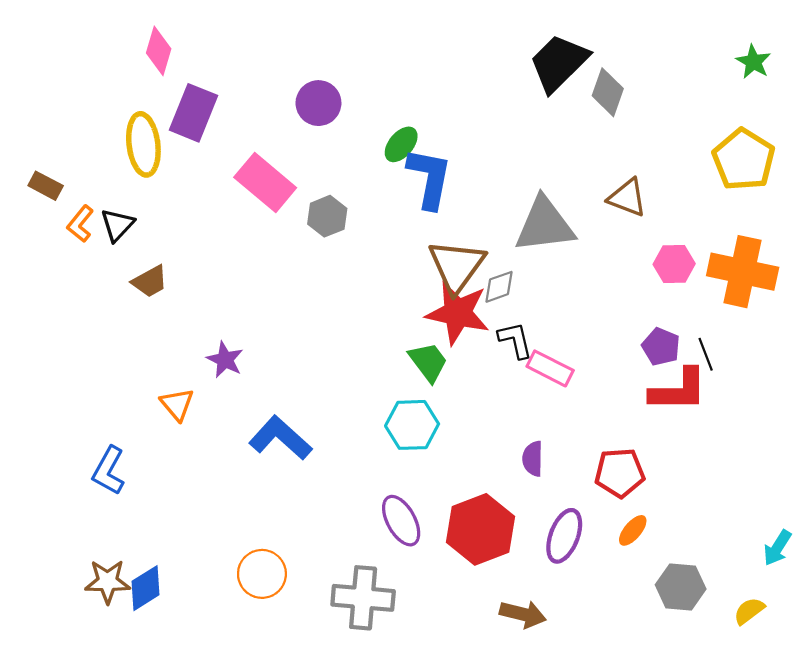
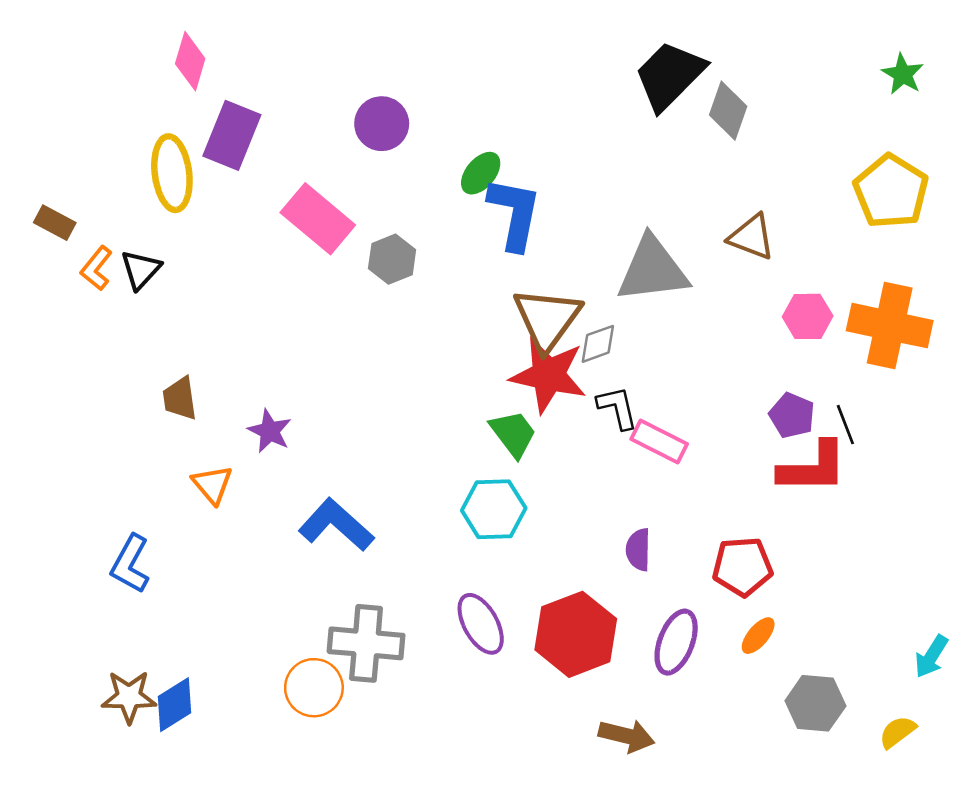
brown trapezoid: (150, 281) -> (180, 398), moved, turned 111
gray cross: (363, 598) -> (366, 643), moved

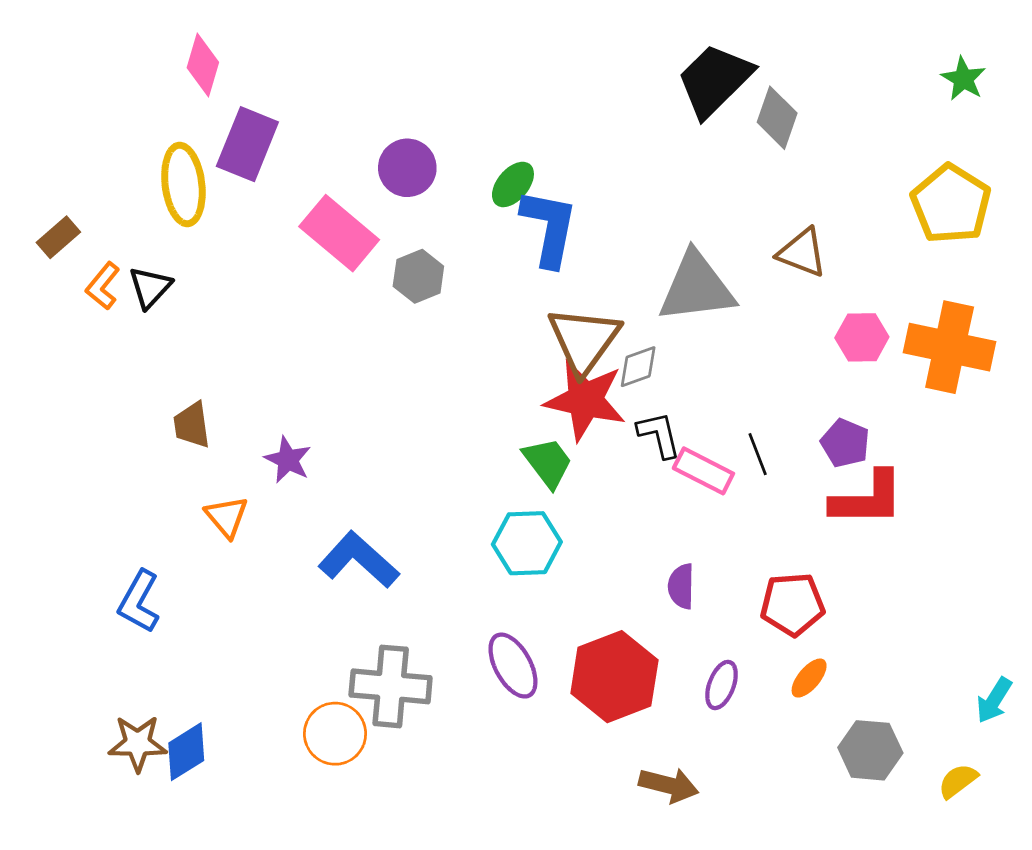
purple circle: (382, 124) -> (407, 168), moved
brown rectangle: (55, 223) -> (58, 237), turned -69
black line: (845, 425) -> (758, 454), moved
purple ellipse: (676, 642) -> (722, 685), size x0.7

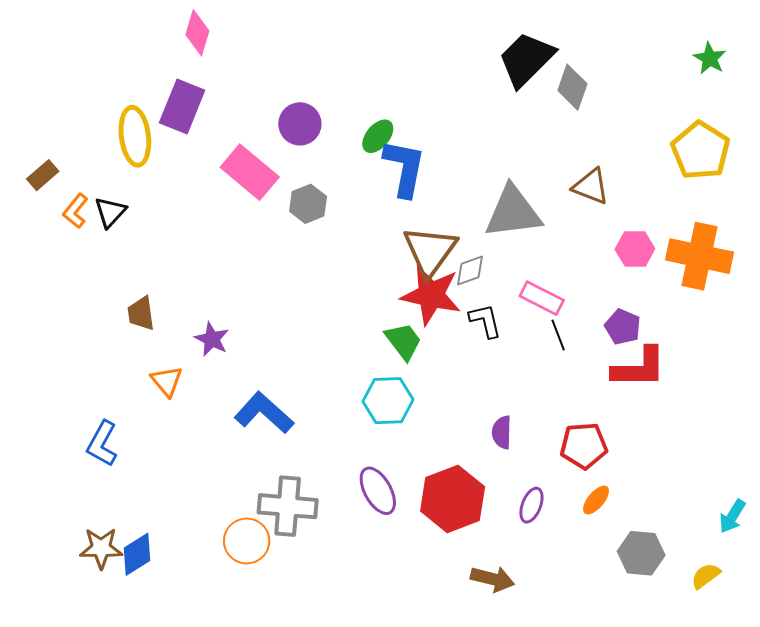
pink diamond: (203, 65) -> (197, 33), moved
pink rectangle: (703, 471) -> (542, 298), moved

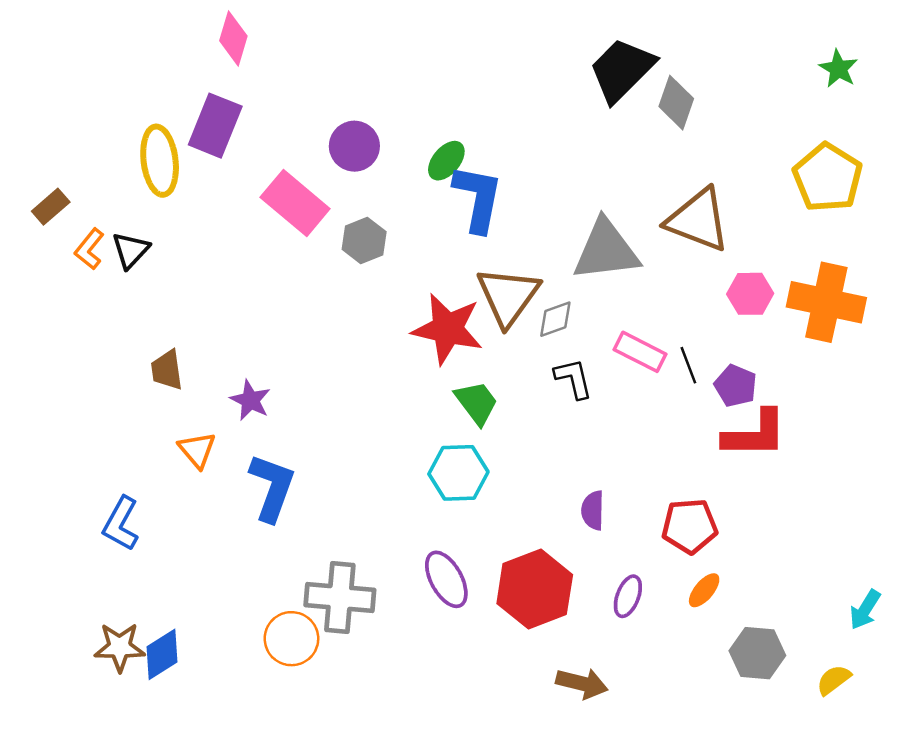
brown triangle: (591, 186) -> (698, 220), size x1.5
red star: (431, 295) -> (448, 329), moved
black line: (558, 335) -> (688, 365), moved
blue L-shape: (264, 413) -> (272, 487), moved, turned 68

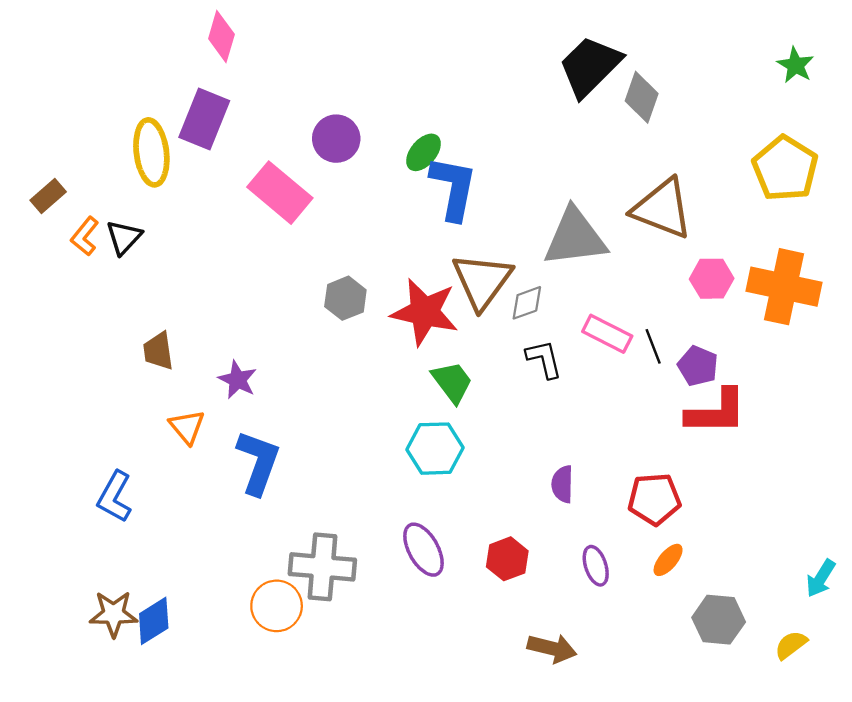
gray hexagon: (364, 241) -> (345, 298), moved
red hexagon: (535, 589) -> (507, 559), size x0.6
purple ellipse: (628, 596) -> (596, 566), turned -39

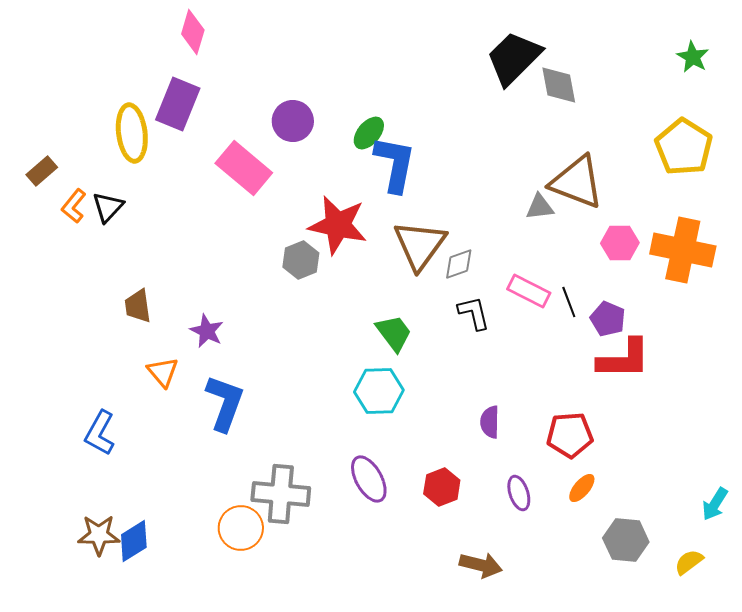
gray diamond: (642, 97) -> (559, 85), turned -30
gray triangle: (575, 237) -> (540, 207), moved, size x0.5
red star: (425, 312) -> (338, 225), moved

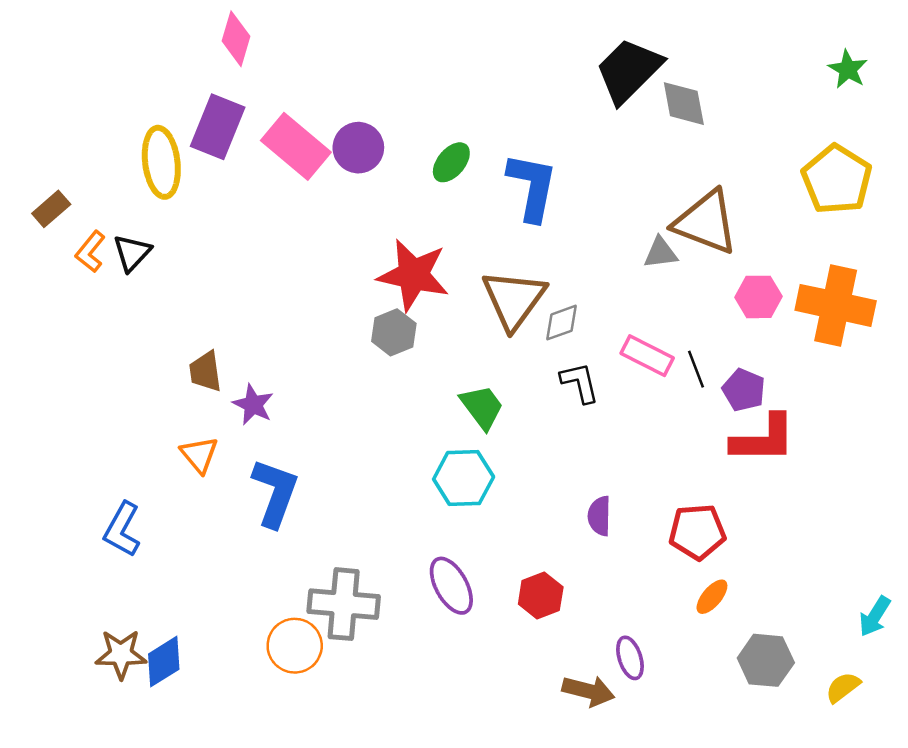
blue L-shape: (395, 164) -> (532, 187), moved
pink rectangle: (244, 168) -> (296, 146), moved
gray hexagon: (301, 260) -> (394, 332), moved
brown trapezoid: (138, 306) -> (205, 372), moved
purple ellipse: (519, 493) -> (630, 658), moved

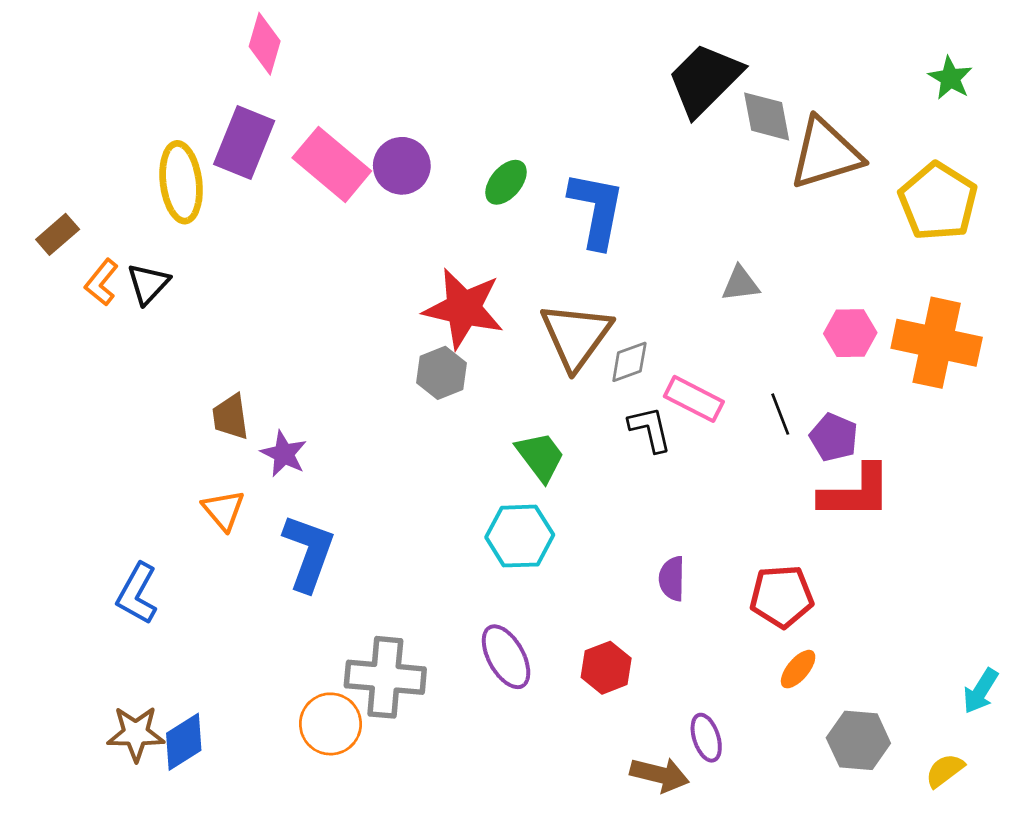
brown triangle: (706, 222) -> (826, 153), moved, turned -38
pink rectangle: (647, 356) -> (694, 399), moved

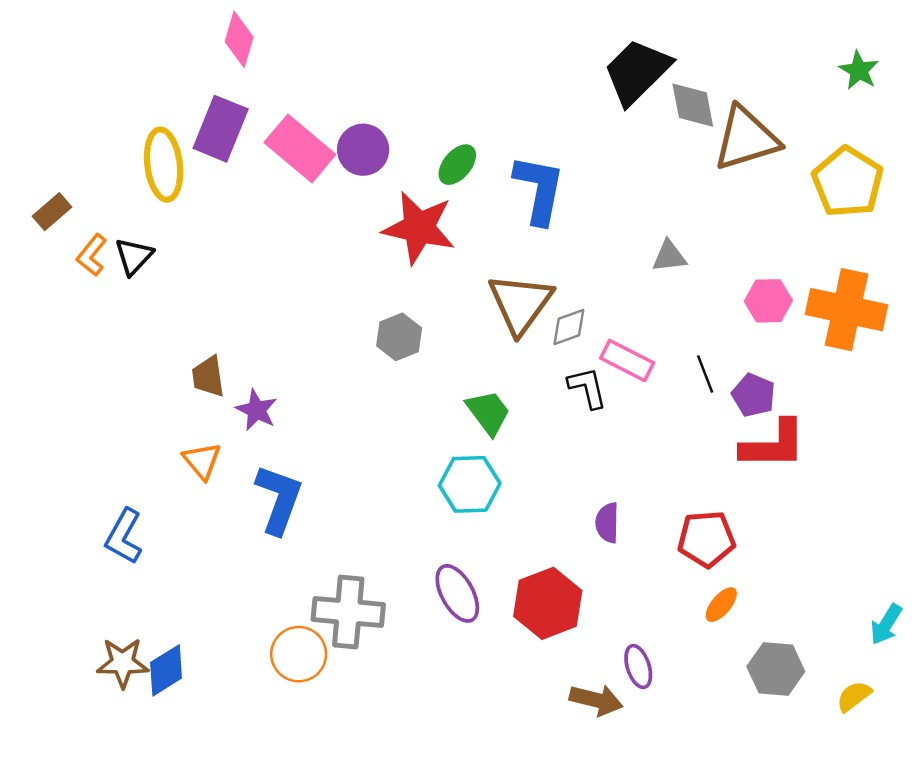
red star: (464, 308) -> (419, 228), moved
red hexagon: (606, 668) -> (548, 603), size x1.5

